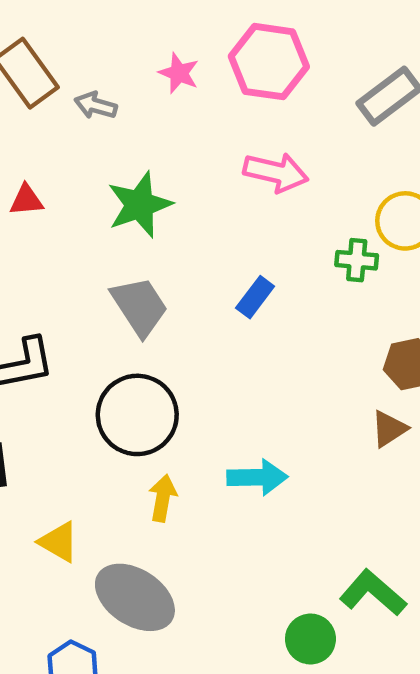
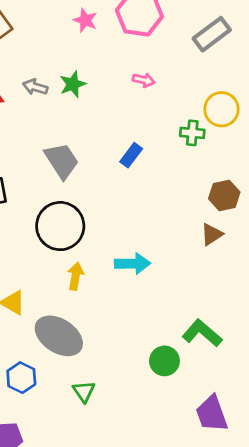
gray arrow: (96, 105) -> (35, 87), moved
pink arrow: (276, 172) -> (144, 80), size x0.6
green star: (140, 205) -> (73, 84), moved, size x0.7

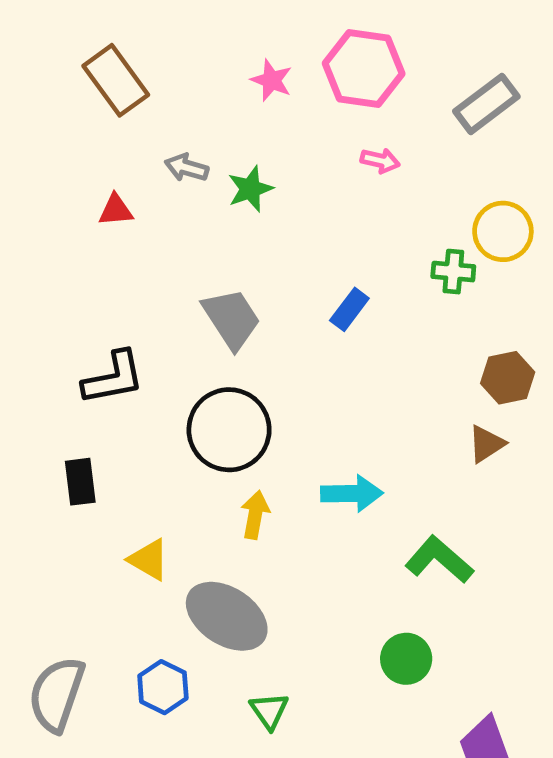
pink arrow: (144, 80) -> (380, 161), moved
gray arrow: (35, 87) -> (187, 168), moved
green L-shape: (202, 333) -> (439, 560), moved

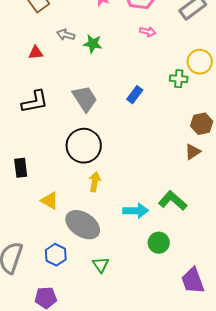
green star: (250, 189) -> (93, 44), turned 30
black L-shape: (113, 378) -> (35, 102), moved
cyan arrow: (352, 493) -> (136, 211), moved

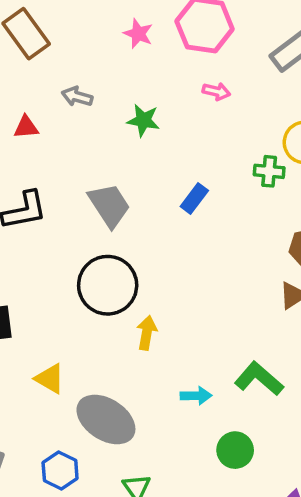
green star: (93, 44) -> (143, 120), moved
yellow arrow: (95, 182) -> (147, 333), moved
cyan arrow: (136, 211) -> (196, 396), size x0.7

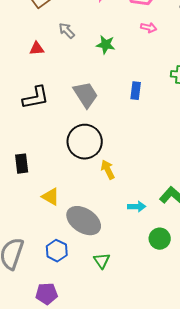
gray arrow: (77, 97) -> (67, 31), turned 30
blue rectangle: (194, 199) -> (136, 91), turned -30
yellow arrow: (147, 333) -> (108, 170), turned -36

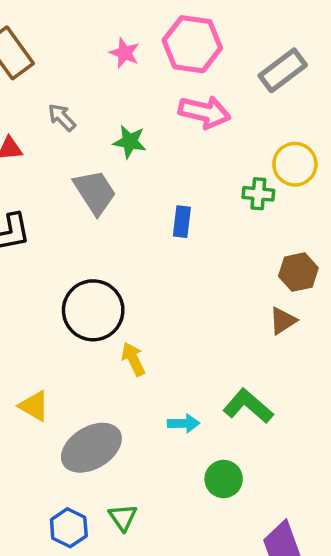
pink arrow: (149, 28) -> (204, 112), size x1.8
gray trapezoid: (86, 95) -> (95, 192), moved
gray ellipse: (84, 221) -> (91, 448), turned -64
blue hexagon: (57, 251) -> (69, 528), moved

